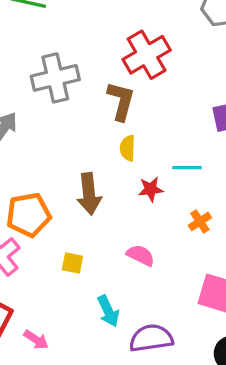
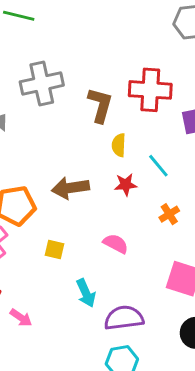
red cross: (147, 55) -> (150, 90), moved, turned 33
yellow semicircle: (128, 148) -> (119, 145), moved
cyan line: (187, 168) -> (158, 166), turned 50
brown arrow: (89, 194) -> (70, 188), turned 87

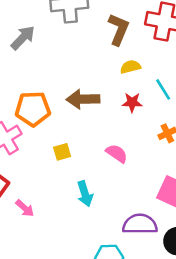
yellow semicircle: (119, 145) -> (130, 67), turned 66
yellow square: (54, 250) -> (62, 152), turned -36
purple semicircle: (124, 318) -> (140, 224), moved

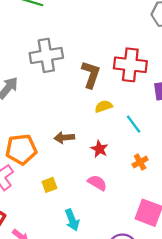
brown arrow: (83, 99) -> (64, 138), size x0.7
red star: (132, 102) -> (99, 149), moved, turned 30

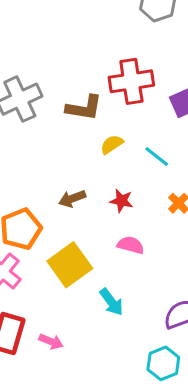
brown L-shape: (91, 75) -> (84, 108), turned 96
yellow square: (49, 185) -> (70, 265), size x2.0

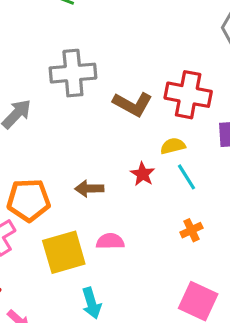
yellow semicircle: (112, 144) -> (173, 146), moved
red star: (121, 201) -> (143, 174), moved
pink semicircle: (131, 245) -> (110, 241), moved, turned -36

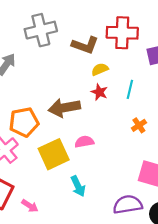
yellow semicircle: (173, 146) -> (100, 69), moved
cyan line: (186, 177) -> (130, 89), turned 54
brown arrow: (89, 189) -> (64, 108), size x1.6

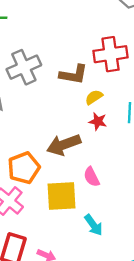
pink semicircle: (84, 142) -> (92, 177), turned -96
yellow square: (54, 154) -> (62, 196), turned 32

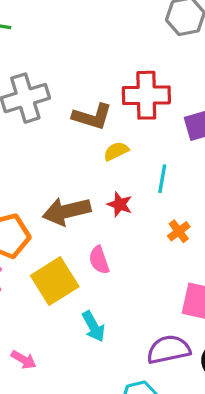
red star: (98, 121) -> (120, 204), moved
yellow square: (62, 196) -> (55, 281), turned -36

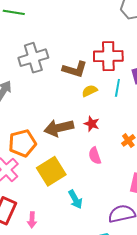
cyan line: (162, 179) -> (117, 88), moved
pink semicircle: (99, 260) -> (95, 156), moved
pink arrow: (24, 360) -> (32, 220), turned 63

